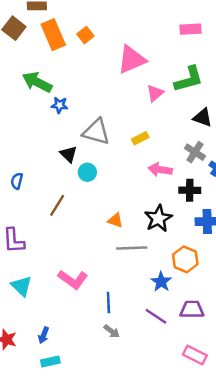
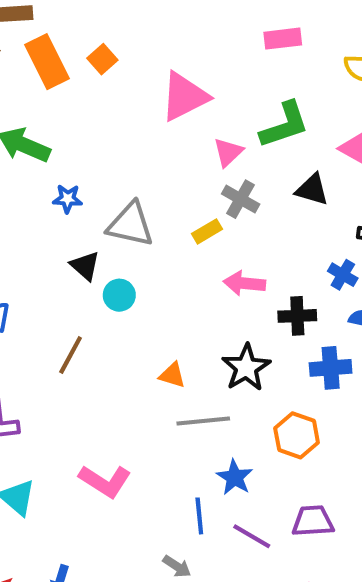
blue star: (60, 105) -> (68, 199), moved
gray cross: (195, 152) -> (241, 199), moved
blue star: (161, 282) -> (235, 477), moved
blue line: (108, 303) -> (199, 516), moved

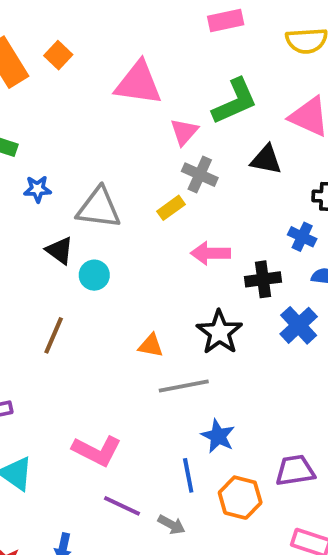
pink triangle: (184, 97) -> (138, 83), turned 40
blue cross: (331, 368) -> (299, 325), turned -33
orange hexagon: (297, 435) -> (240, 498), moved
purple line: (252, 536) -> (122, 506), moved

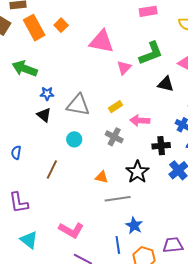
gray cross: (200, 175) -> (114, 137), moved
black triangle: (60, 250) -> (44, 115), moved
pink arrow: (211, 253) -> (140, 121), moved

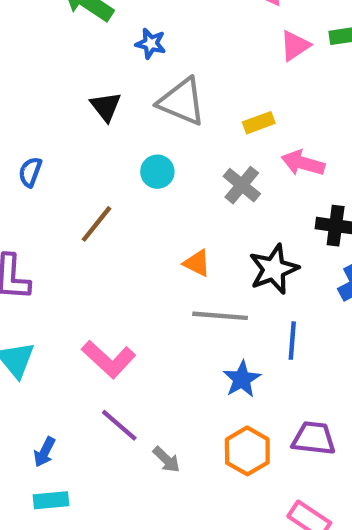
blue star: (47, 94) -> (151, 44), moved
blue line: (118, 245) -> (292, 341), moved

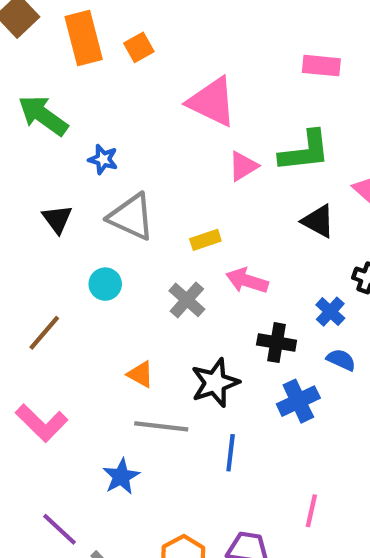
pink L-shape: (109, 359) -> (42, 423), moved
blue star: (242, 379) -> (121, 476), moved

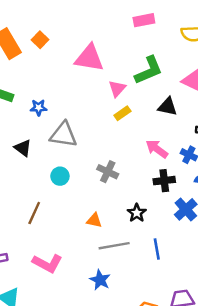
yellow rectangle: (205, 240) -> (122, 113), moved
pink arrow: (247, 281) -> (157, 149), moved, turned 35
black star: (215, 383) -> (137, 213), size x0.7

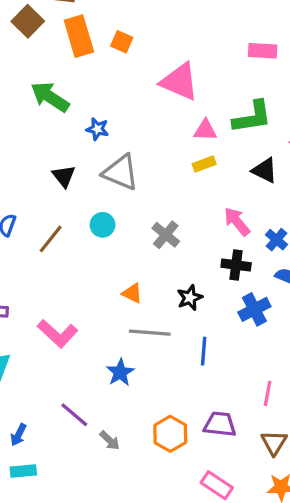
orange square: (40, 40) -> (122, 42), turned -35
pink triangle: (117, 88) -> (205, 130), turned 36
brown line: (34, 213) -> (51, 239), moved

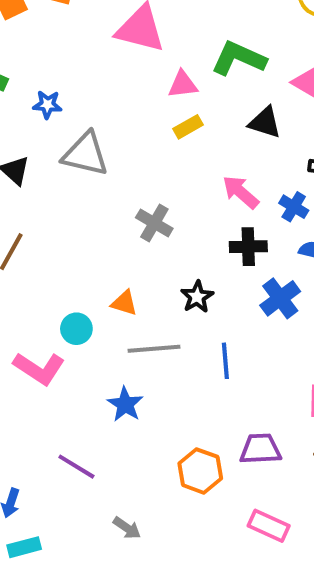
green L-shape: (252, 117) -> (239, 58), turned -138
cyan circle: (103, 225) -> (76, 329), moved
gray arrow: (110, 440) -> (127, 528), moved

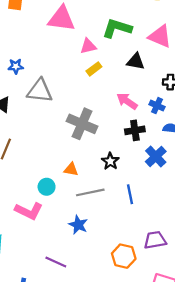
gray cross: (154, 223) -> (82, 124), size x1.5

